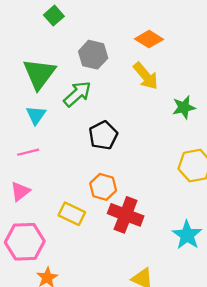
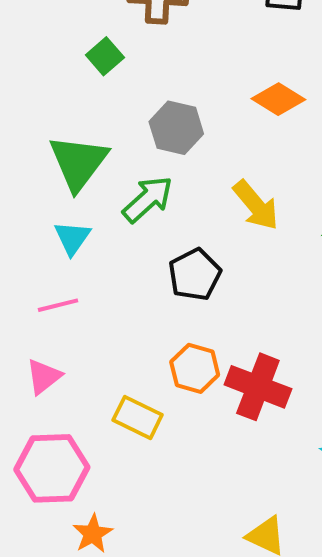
yellow arrow: (146, 76) -> (256, 205), moved
red cross: (126, 215) -> (258, 387), moved

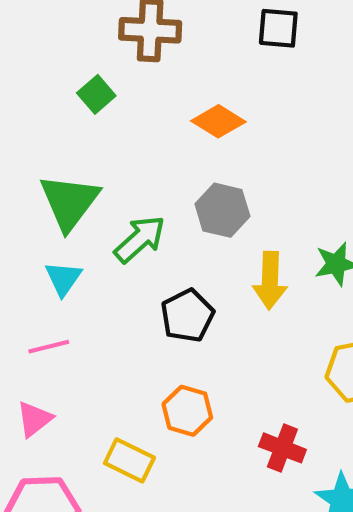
orange diamond: (278, 99) -> (218, 121), moved
gray hexagon: (176, 128) -> (222, 210), moved
yellow arrow: (256, 205) -> (270, 280), moved, turned 42
red cross: (258, 387) -> (282, 448), moved, size x0.7

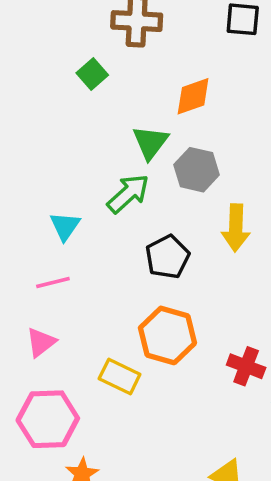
orange diamond: (218, 121) -> (193, 96), turned -51
green triangle: (69, 202) -> (150, 142), moved, size x0.7
orange hexagon: (187, 411) -> (167, 335), size x1.4

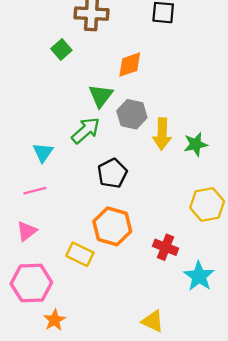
yellow arrow: (236, 228) -> (162, 134), moved

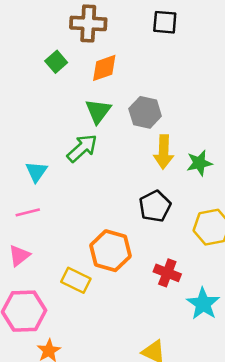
orange diamond: (130, 65) -> (104, 68), moved
gray hexagon: (132, 114) -> (145, 112), moved
black pentagon: (112, 173) -> (155, 206), moved

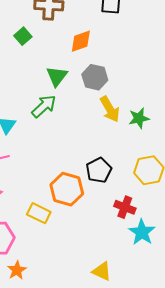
orange diamond: (104, 68) -> (81, 41), moved
yellow arrow: (164, 152) -> (110, 109), turned -32
black pentagon: (155, 206) -> (99, 170), moved
red cross: (167, 273) -> (125, 207), moved

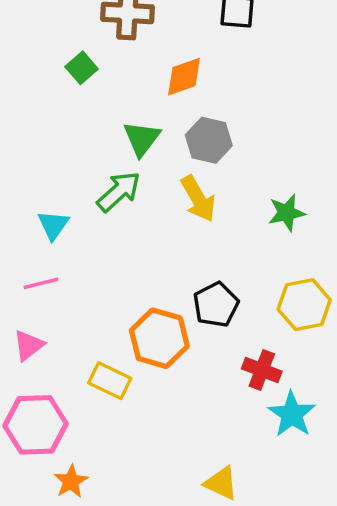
yellow arrow: (110, 109) -> (198, 199), moved

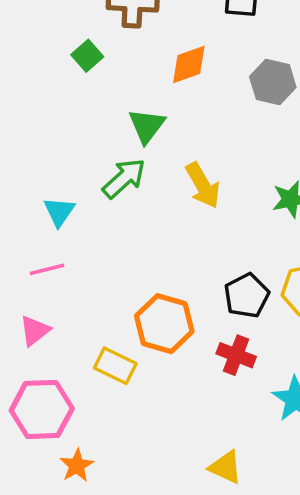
gray hexagon: (209, 140) -> (273, 82), moved
black pentagon: (216, 305) -> (247, 296), moved
red cross: (262, 370) -> (236, 355), moved

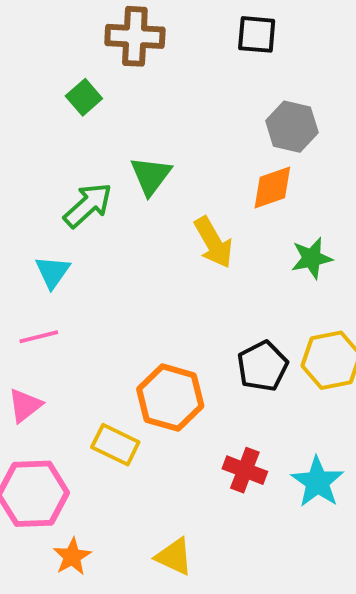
orange diamond: (189, 65) -> (272, 187), moved
green arrow: (124, 178) -> (88, 205), moved
red cross: (236, 355) -> (245, 470), moved
yellow triangle: (226, 467) -> (174, 557), moved

